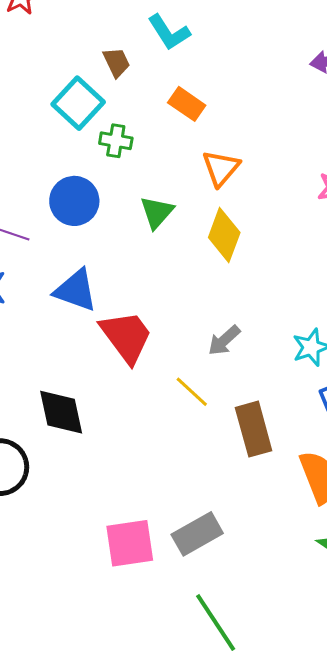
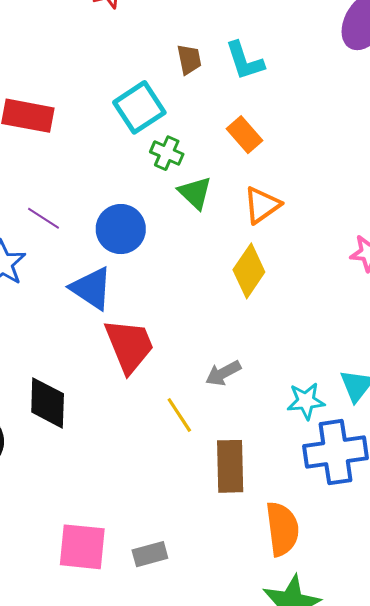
brown trapezoid: (116, 62) -> (189, 59), moved
blue circle: (74, 201) -> (121, 229), moved
green triangle: (157, 212) -> (195, 193), moved, turned -42
gray rectangle: (197, 534) -> (150, 554), size x0.7

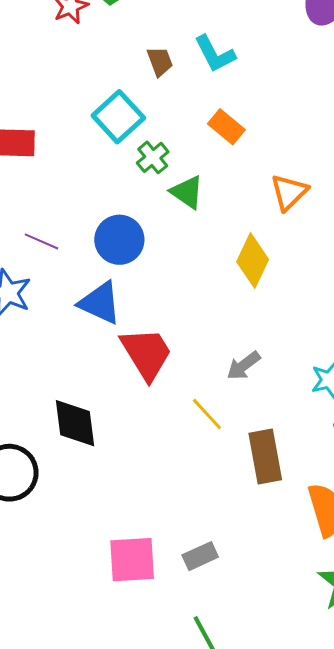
green cross: (167, 153) -> (153, 157), turned 36
orange triangle: (262, 205) -> (289, 192), moved

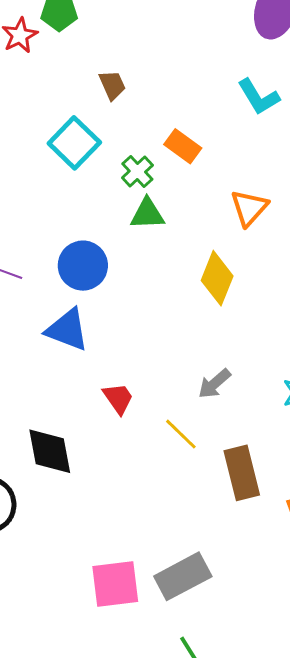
cyan L-shape: (215, 54) -> (259, 97), moved
green cross: (153, 157) -> (137, 171), moved
green triangle: (187, 192) -> (147, 214), turned -33
red trapezoid: (146, 354) -> (118, 398), moved, size x0.6
gray rectangle: (200, 556) -> (183, 576), size x1.6

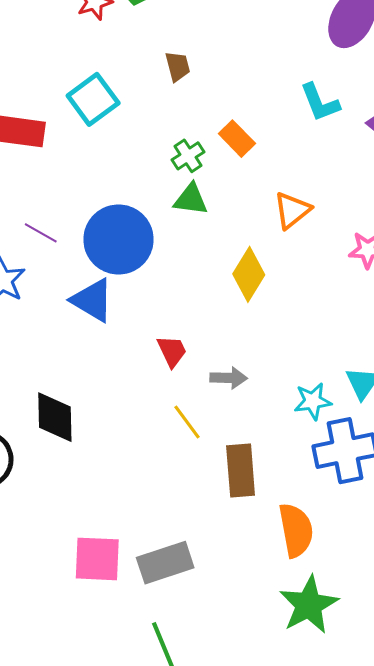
cyan square: (74, 143) -> (93, 99), moved
blue circle: (83, 266) -> (119, 239), size x1.4
gray arrow: (214, 384) -> (229, 378), turned -147
red trapezoid: (118, 398) -> (172, 351), moved

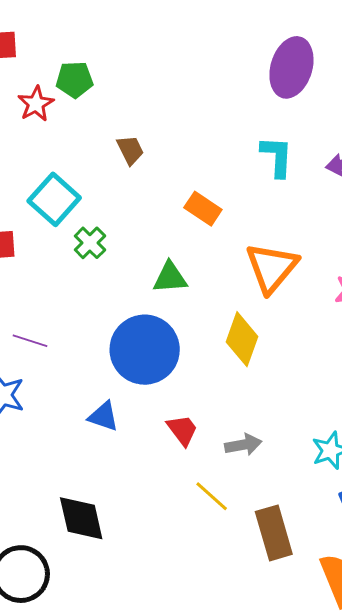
cyan L-shape: (320, 102) -> (277, 156), turned -144
green cross: (188, 156) -> (90, 243), moved
orange triangle: (292, 210) -> (272, 268), size x1.4
blue circle: (119, 239) -> (145, 350), moved
blue triangle: (92, 300) -> (103, 416), moved, size x0.7

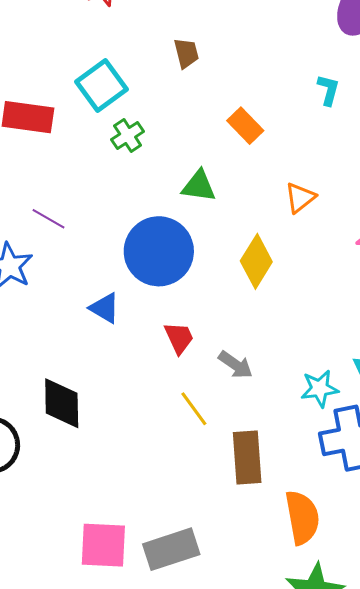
cyan L-shape: (277, 156) -> (328, 90), size x0.7
orange triangle: (272, 268) -> (300, 198), size x0.6
gray arrow: (243, 445) -> (236, 365), turned 33

